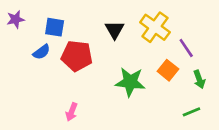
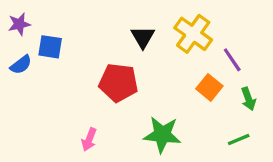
blue square: (55, 27) -> (50, 47), moved
blue semicircle: (42, 52) -> (21, 65), moved
red pentagon: (77, 56) -> (118, 83), moved
green star: (130, 82) -> (162, 135), moved

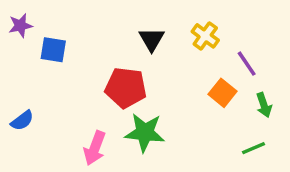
yellow cross: (193, 34) -> (205, 36), size x0.7
blue semicircle: (21, 65) -> (22, 120), moved
green star: (162, 135) -> (145, 133), moved
pink arrow: (89, 139) -> (95, 148), size x1.4

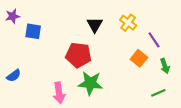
pink arrow: (95, 148) -> (59, 93), turned -30

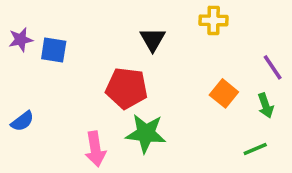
purple star: (13, 16) -> (21, 40), moved
yellow cross: (128, 23) -> (214, 20), moved, turned -35
purple line: (154, 40) -> (273, 67), moved

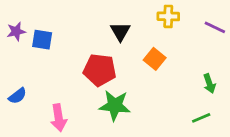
purple line: (273, 67) -> (215, 27), moved, turned -30
orange square: (224, 93) -> (155, 59), moved
pink arrow: (95, 149) -> (59, 118), moved

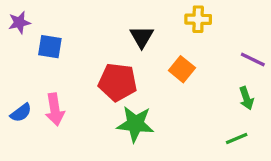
purple line: (215, 27) -> (253, 60), moved
purple star: (16, 31) -> (19, 22), moved
pink arrow: (59, 118) -> (55, 109), moved

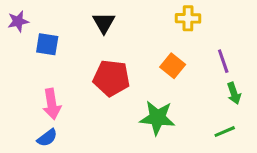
black triangle: (142, 37) -> (104, 23), moved
purple line: (253, 60) -> (223, 61), moved, turned 45
blue semicircle: (21, 113) -> (47, 138), moved
green star: (135, 124) -> (157, 118), moved

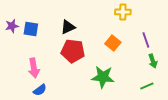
purple star: (18, 21) -> (12, 26), moved
black triangle: (104, 23) -> (68, 27), moved, turned 35
blue semicircle: (47, 138) -> (40, 90), moved

